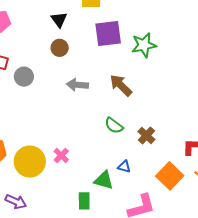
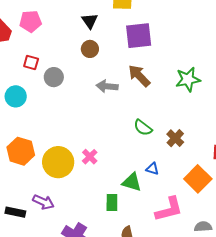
green star: (144, 45) -> (188, 79), moved
brown arrow: (121, 85) -> (139, 76), moved

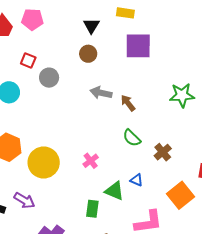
brown arrow: (139, 76) -> (128, 103), moved, size x0.7
pink cross: (90, 157) -> (91, 161), moved

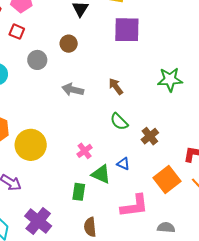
brown circle: (88, 54) -> (69, 44), moved
red square: (28, 60) -> (17, 32), moved
gray arrow: (101, 93) -> (73, 90), moved
pink cross: (91, 161) -> (85, 151), moved

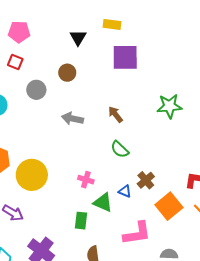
brown cross: (150, 136) -> (146, 180), moved
pink cross: (85, 151) -> (86, 180), turned -35

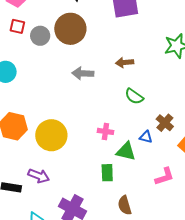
brown circle: (67, 73) -> (70, 29), size x1.8
gray circle: (36, 90) -> (40, 36), moved
brown arrow: (115, 114) -> (125, 62), turned -48
pink L-shape: (137, 233) -> (165, 176), size x0.7

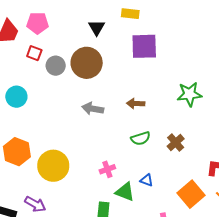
green semicircle: (134, 96) -> (141, 138), turned -60
brown cross: (165, 123) -> (176, 142), moved
pink cross: (105, 131) -> (107, 169), turned -35

